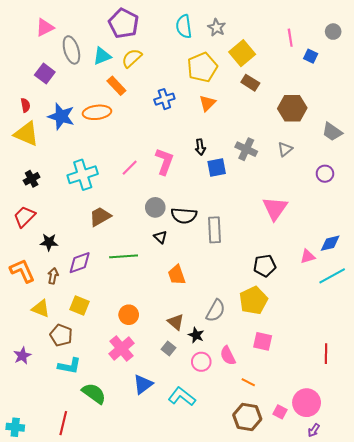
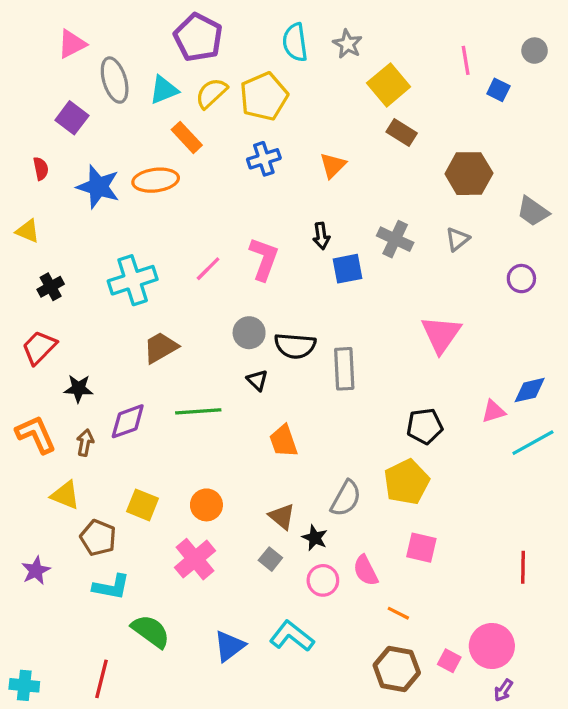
yellow pentagon: (202, 67) -> (264, 96), moved
yellow triangle: (26, 134) -> (28, 231), moved, size x0.6
yellow square: (80, 306) -> (142, 505), moved
blue triangle: (143, 384) -> (229, 646), moved

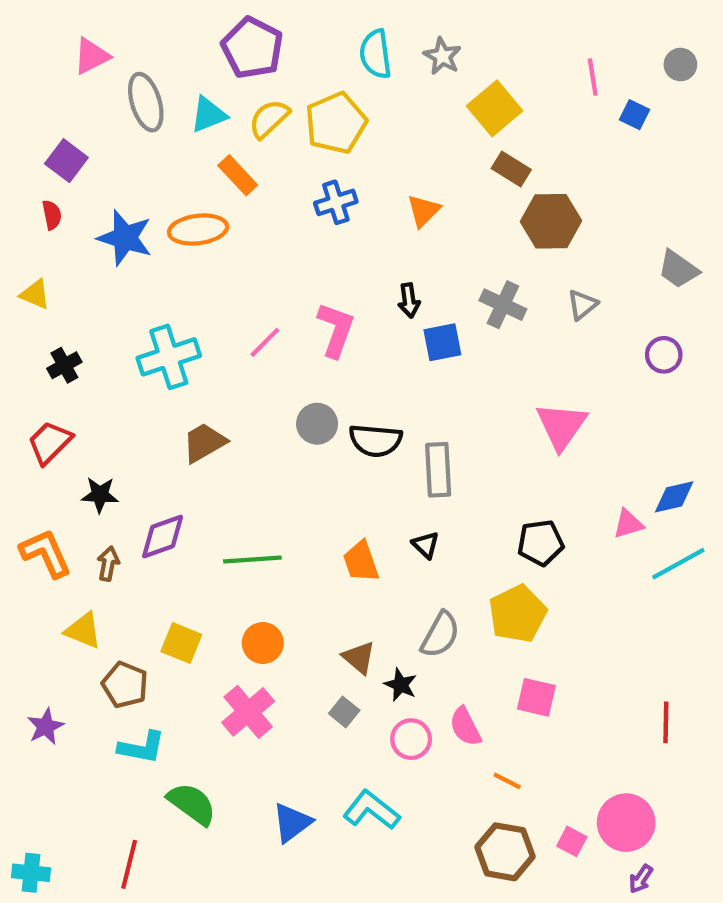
purple square: (72, 118) -> (66, 161), moved
brown hexagon: (469, 174) -> (551, 221), moved
black triangle: (257, 380) -> (426, 545), moved
green line: (198, 411) -> (252, 559), moved

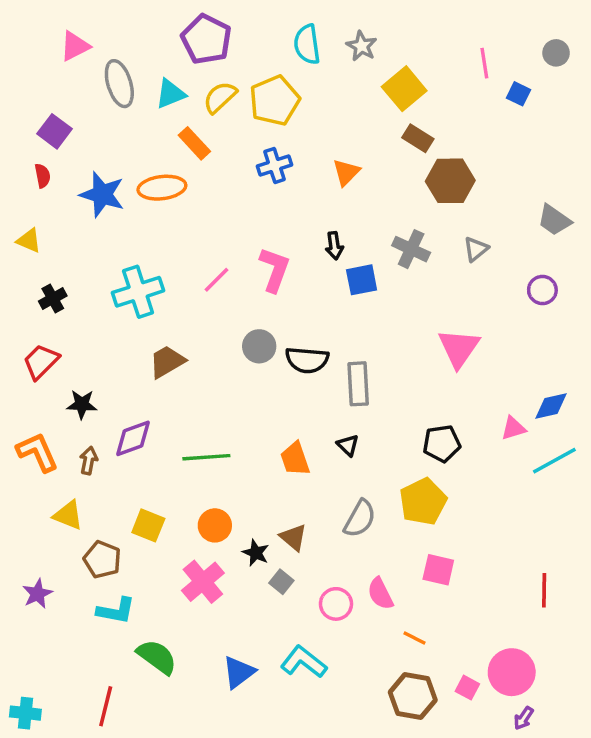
black star: (401, 685) -> (256, 553), moved

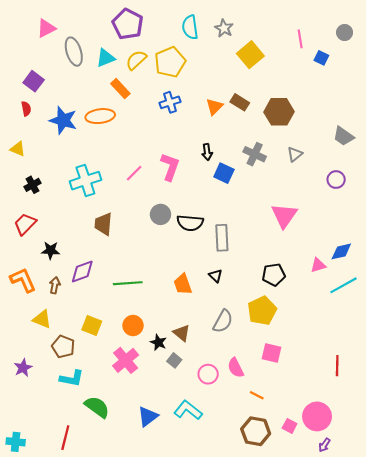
brown rectangle: (418, 138) -> (240, 102), moved
blue square: (362, 280) -> (224, 173), turned 36
brown trapezoid: (167, 362) -> (103, 224), turned -55

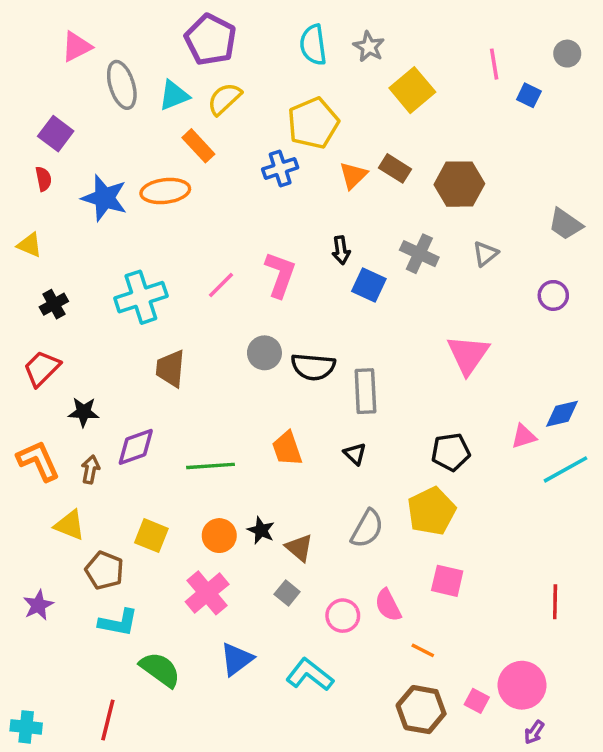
yellow pentagon: (170, 62) -> (313, 123), moved
orange trapezoid: (183, 284) -> (287, 449), moved
black star: (158, 342) -> (261, 530), moved
blue triangle: (148, 416) -> (237, 659), moved

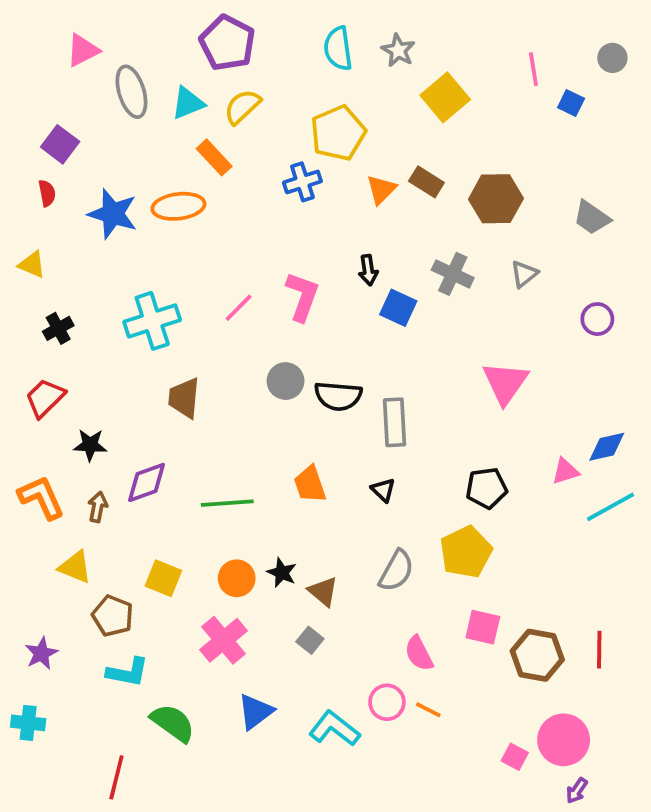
gray trapezoid: (565, 224) -> (592, 218), moved
pink circle: (343, 616) -> (387, 702), moved
orange line: (423, 650) -> (428, 710), moved
brown hexagon: (421, 710) -> (537, 655), moved
cyan cross: (26, 727) -> (28, 723), moved

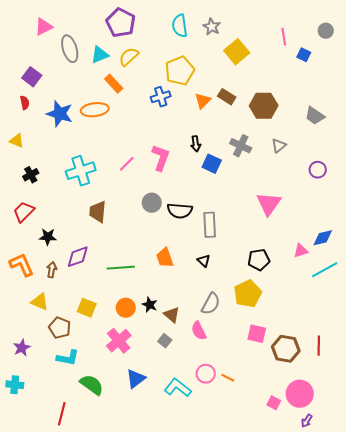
pink semicircle: (419, 653) -> (199, 331), moved

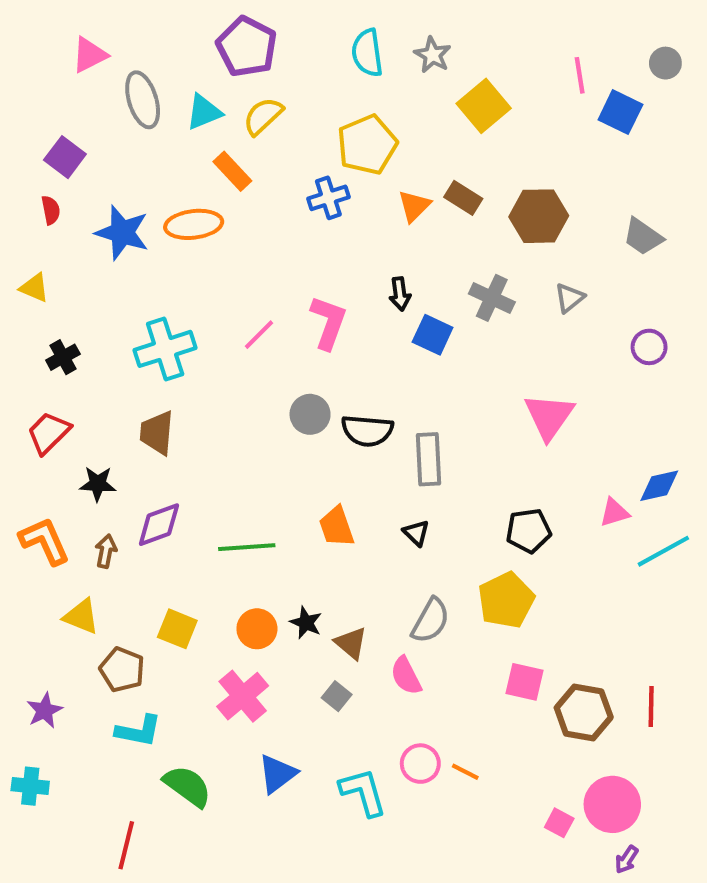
blue square: (304, 55) -> (620, 112), size x1.5
brown trapezoid: (98, 212) -> (157, 433), moved
cyan L-shape: (178, 388) -> (363, 792), turned 36

